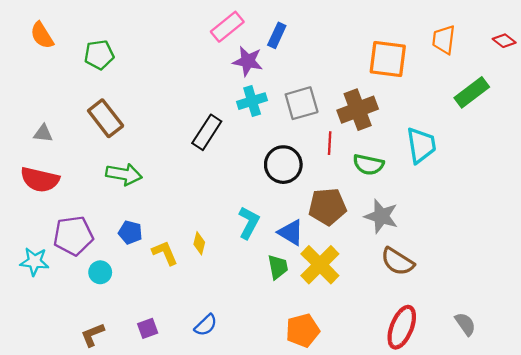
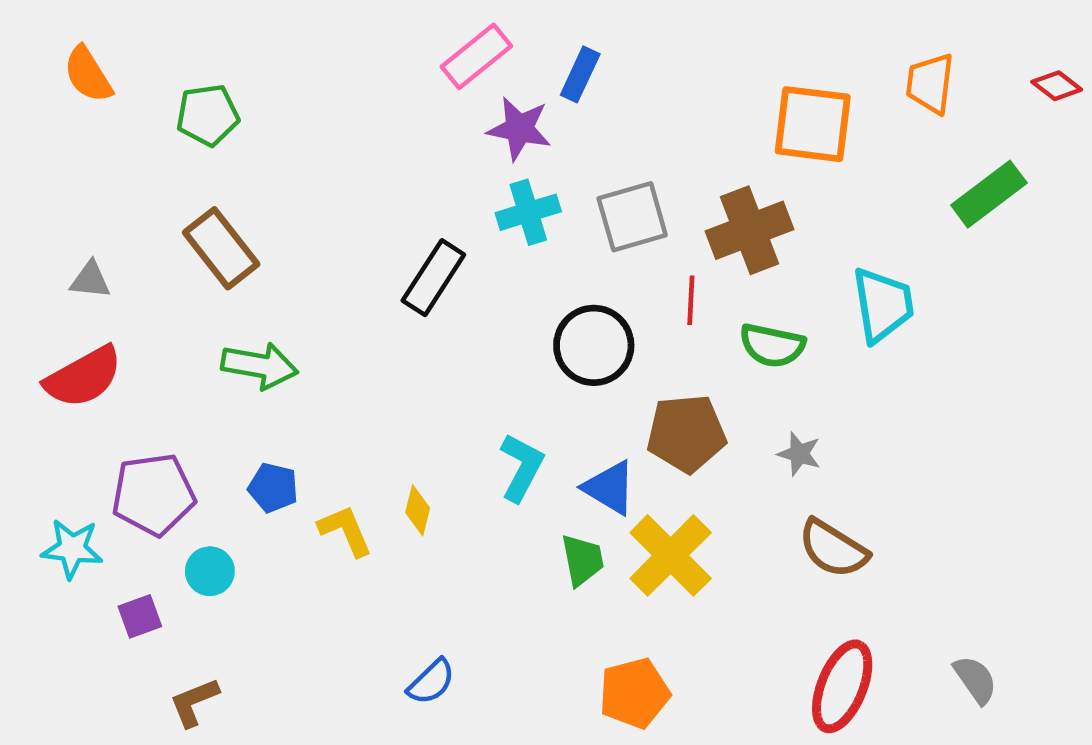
red semicircle: (40, 180) -> (83, 377), turned -42
gray star: (381, 216) -> (799, 454), size x0.6
purple square: (148, 328) -> (140, 616), moved

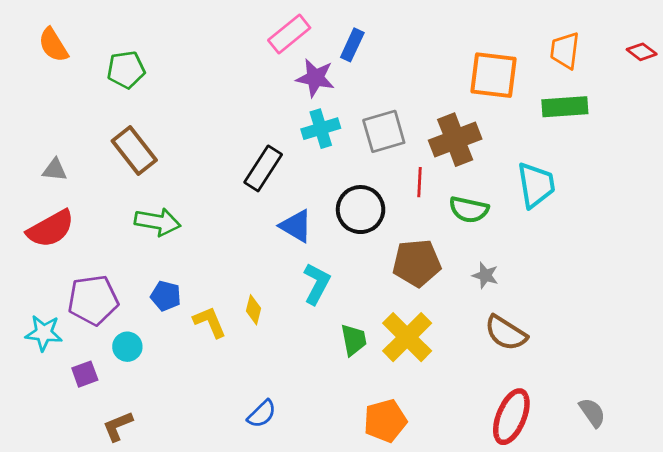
green rectangle: (989, 194) -> (565, 107), moved, turned 33
blue triangle: (610, 488) -> (296, 226), moved

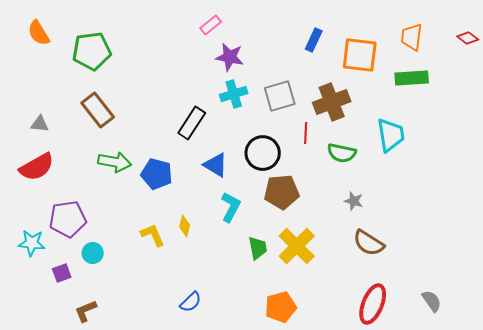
pink rectangle: (289, 34) -> (211, 25), size x0.7
blue rectangle: (352, 45) -> (314, 40), moved
green pentagon: (126, 70) -> (92, 51), size x1.4
brown pentagon: (417, 263) -> (282, 192), moved
blue pentagon: (166, 296) -> (157, 174), moved, size x1.4

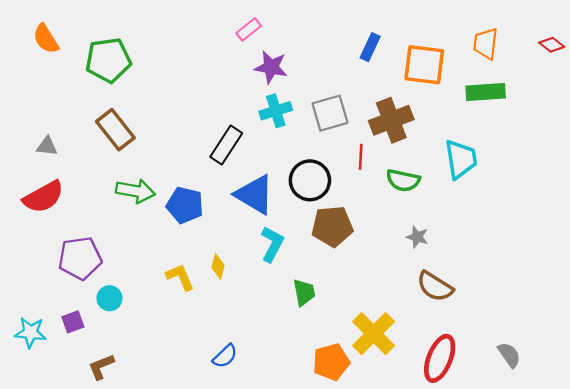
blue triangle: (216, 165) -> (255, 194), size x1.4
cyan star: (32, 243) -> (30, 332), moved
yellow cross: (297, 246) -> (374, 334), moved

